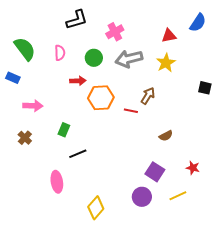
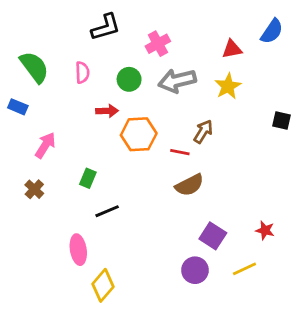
pink arrow: (33, 106) -> (45, 145), turned -60
brown semicircle: (166, 136) -> (189, 185), moved, size x1.5
yellow diamond: (96, 208) -> (103, 285), moved

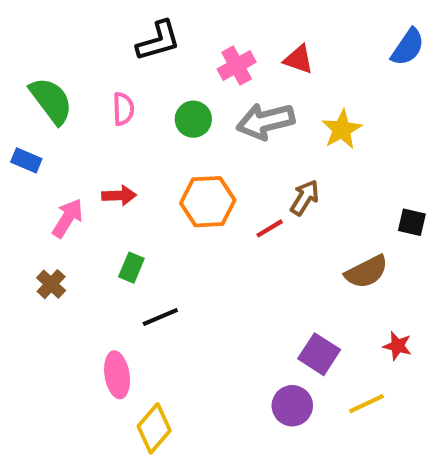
red triangle: (232, 49) -> (298, 59), moved, turned 30
red arrow: (107, 111) -> (119, 195), moved
black square: (281, 121) -> (412, 222), moved
red line: (180, 152) -> (270, 228), turned -42
brown semicircle: (189, 185) -> (367, 272), moved

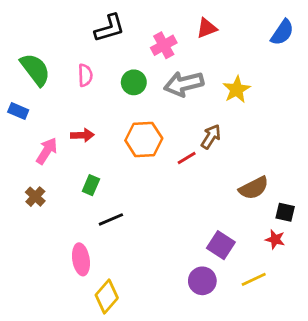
red triangle: (298, 59) -> (207, 28), moved, turned -40
black square: (412, 222) -> (285, 212), moved

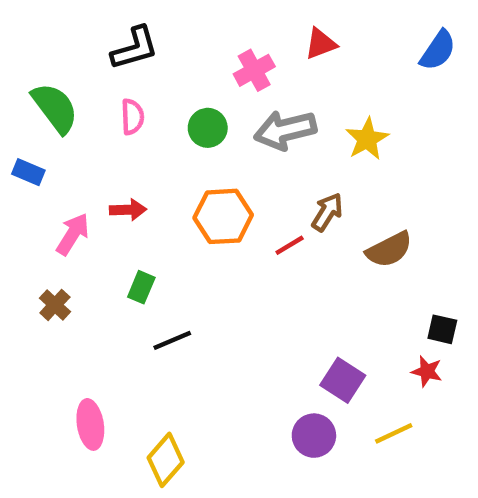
black L-shape: (110, 28) -> (135, 48), moved
brown semicircle: (254, 188) -> (389, 250), moved
pink ellipse: (81, 259) -> (90, 424), moved

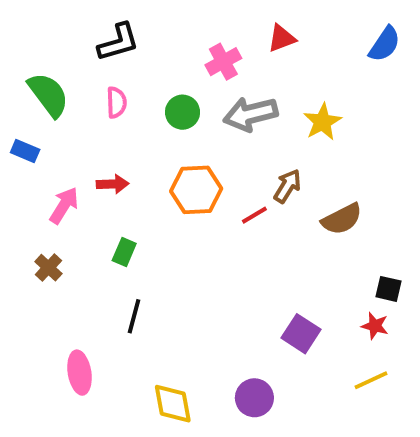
black line: (172, 340) -> (134, 316), moved, turned -52
yellow line: (394, 433) -> (371, 380), moved
purple circle: (314, 436) -> (254, 398), moved
yellow diamond: (166, 460) -> (173, 404), moved, turned -51

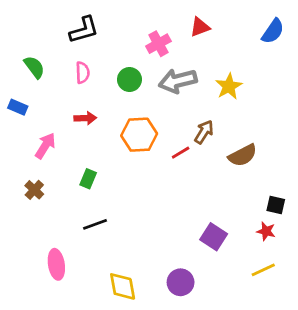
green semicircle: (48, 95) -> (34, 67), size x0.7
red arrow: (113, 184) -> (85, 118), moved
black line: (134, 316) -> (95, 224), turned 55

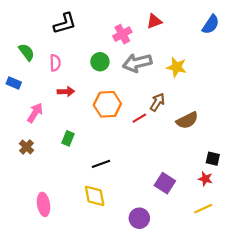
pink semicircle: (83, 73) -> (55, 63), moved
yellow star: (229, 86) -> (177, 67), turned -30
black line: (95, 224) -> (101, 164), moved
yellow diamond: (123, 286) -> (95, 196), moved

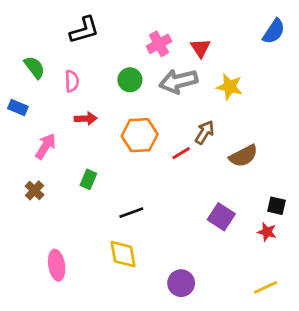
red triangle: (154, 21) -> (200, 48), moved, turned -42
purple square: (165, 183) -> (221, 217), moved
yellow line: (203, 209) -> (265, 287), moved

